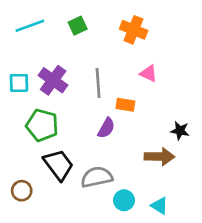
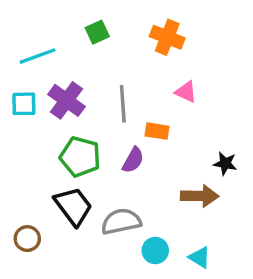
cyan line: (30, 26) -> (38, 56), moved
green pentagon: (42, 125) -> (80, 157), moved

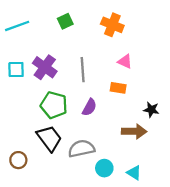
cyan line: (38, 56) -> (17, 26), moved
orange rectangle: (157, 131) -> (118, 88), moved

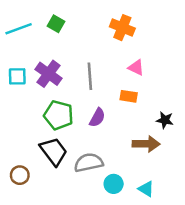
green square: (65, 21) -> (56, 24), moved, turned -35

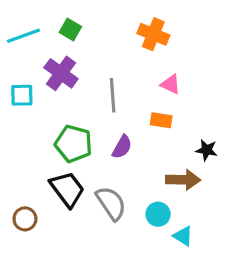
purple cross: (49, 74) -> (61, 73), moved
gray semicircle: (89, 163) -> (111, 203), turned 68
cyan circle: (114, 184) -> (158, 214), moved

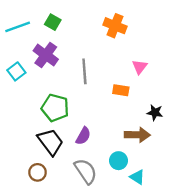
pink triangle: (171, 84) -> (140, 67), moved, turned 42
cyan square: (22, 95) -> (16, 71), turned -36
purple semicircle: (122, 147) -> (83, 136), moved
gray semicircle: (111, 203) -> (86, 171), moved
brown circle: (25, 219) -> (38, 172), moved

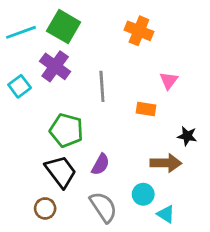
green square: (53, 22) -> (64, 27), size x1.6

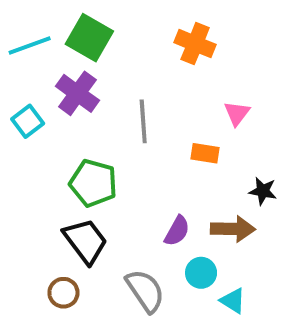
purple semicircle: (101, 164) -> (177, 231), moved

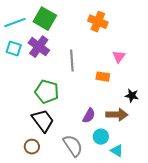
cyan square: (28, 121) -> (14, 49), moved, turned -35

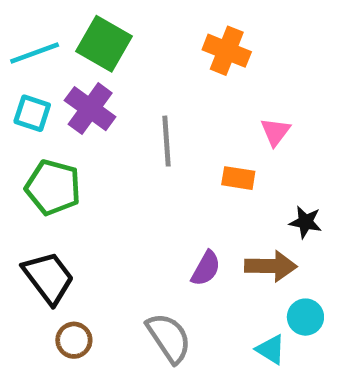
green pentagon: (47, 92) -> (53, 187), moved
black trapezoid: (43, 121) -> (48, 278), moved
cyan circle: (101, 137) -> (305, 317), moved

